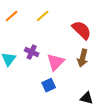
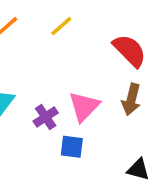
purple cross: (32, 52) -> (46, 117), moved, turned 32
blue square: (49, 85) -> (72, 147), turned 32

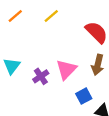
blue square: (72, 147) -> (84, 96), moved, turned -35

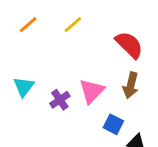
blue square: (84, 96) -> (113, 124), turned -35

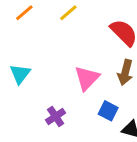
purple cross: (60, 100) -> (56, 116), moved

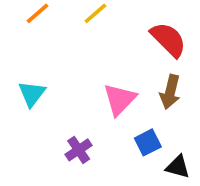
blue square: (108, 111) -> (148, 142), turned 36

